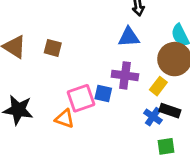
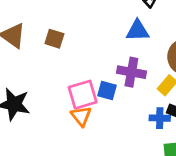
blue cross: (153, 117) -> (160, 118), turned -36
orange triangle: (65, 119) -> (81, 116), moved, turned 30

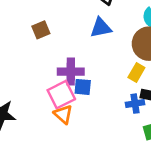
brown square: (54, 39) -> (41, 30), moved, turned -30
purple cross: (131, 72) -> (71, 72), moved

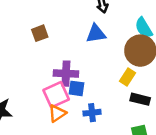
blue cross: (135, 104) -> (92, 113), moved
orange triangle: (63, 114) -> (57, 113), turned 42

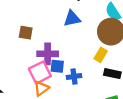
brown square: (40, 33) -> (26, 33), moved, turned 32
blue cross: (92, 113) -> (74, 77), moved

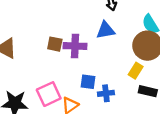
purple cross: (48, 54) -> (75, 46), moved
pink square: (40, 72) -> (49, 94), moved

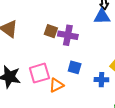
blue triangle: (106, 30) -> (102, 17), moved
blue cross: (106, 93) -> (101, 80), moved

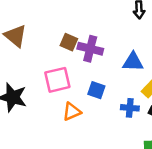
blue triangle: (102, 17) -> (133, 62), moved
pink square: (39, 73) -> (57, 80), moved

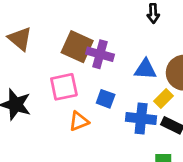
brown square: (69, 42) -> (77, 47), size x1.6
blue cross: (130, 108) -> (141, 118), size x1.5

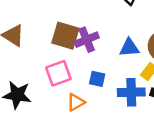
purple cross: (100, 54) -> (87, 40), turned -30

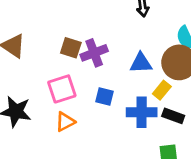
brown square: (65, 36) -> (71, 48), size x0.7
orange triangle: (76, 102) -> (65, 122), moved

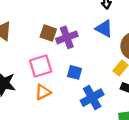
blue triangle: (141, 63) -> (104, 29), moved, turned 30
blue cross: (142, 112) -> (92, 98), moved, turned -30

